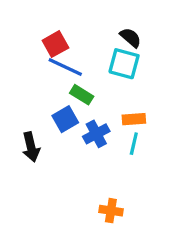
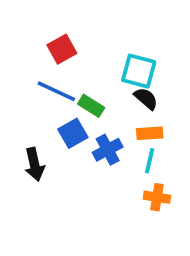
black semicircle: (131, 38) -> (146, 99), moved
blue line: (65, 67) -> (56, 91), moved
orange cross: (111, 211) -> (157, 197), moved

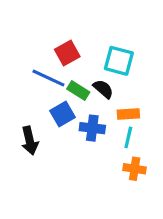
red square: (62, 49) -> (67, 53), moved
black semicircle: (146, 99) -> (103, 89), moved
blue cross: (108, 150) -> (92, 128), turned 35

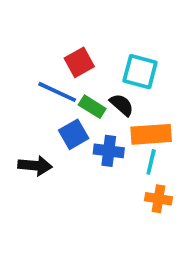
orange rectangle: (128, 114) -> (151, 134), size x1.5
black arrow: (30, 141) -> (35, 166), turned -72

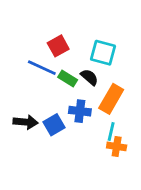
blue square: (74, 134) -> (54, 125), moved
orange rectangle: (151, 134) -> (111, 99), turned -56
cyan line: (151, 162) -> (111, 132), moved

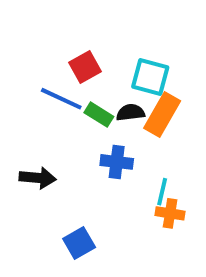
black semicircle: (89, 77) -> (130, 113), turned -48
orange rectangle: (111, 99) -> (162, 115), moved
blue square: (54, 125) -> (79, 243), moved

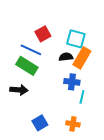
green rectangle: (99, 115) -> (27, 66), moved, size x1.5
blue cross: (117, 162) -> (72, 82), moved
orange cross: (170, 213) -> (73, 124), moved

